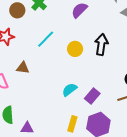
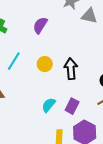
black arrow: (101, 45) -> (71, 69), moved

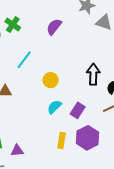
yellow circle: (45, 64) -> (51, 80), moved
black arrow: (71, 69) -> (93, 74), moved

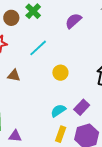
cyan semicircle: (54, 107) -> (58, 111), moved

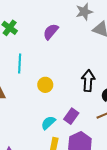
cyan line: (38, 48) -> (20, 64), turned -36

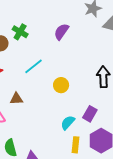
cyan line: (20, 64) -> (34, 66), turned 54

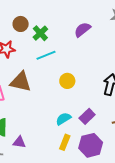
green cross: (20, 32) -> (40, 33), moved
brown triangle: (16, 99) -> (21, 82), size x1.6

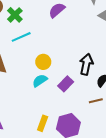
purple rectangle: (87, 116) -> (66, 84), moved
cyan semicircle: (63, 119) -> (40, 81), moved

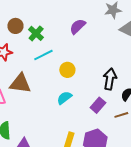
yellow circle: (43, 62) -> (67, 70), moved
purple rectangle: (66, 84) -> (98, 105), moved

